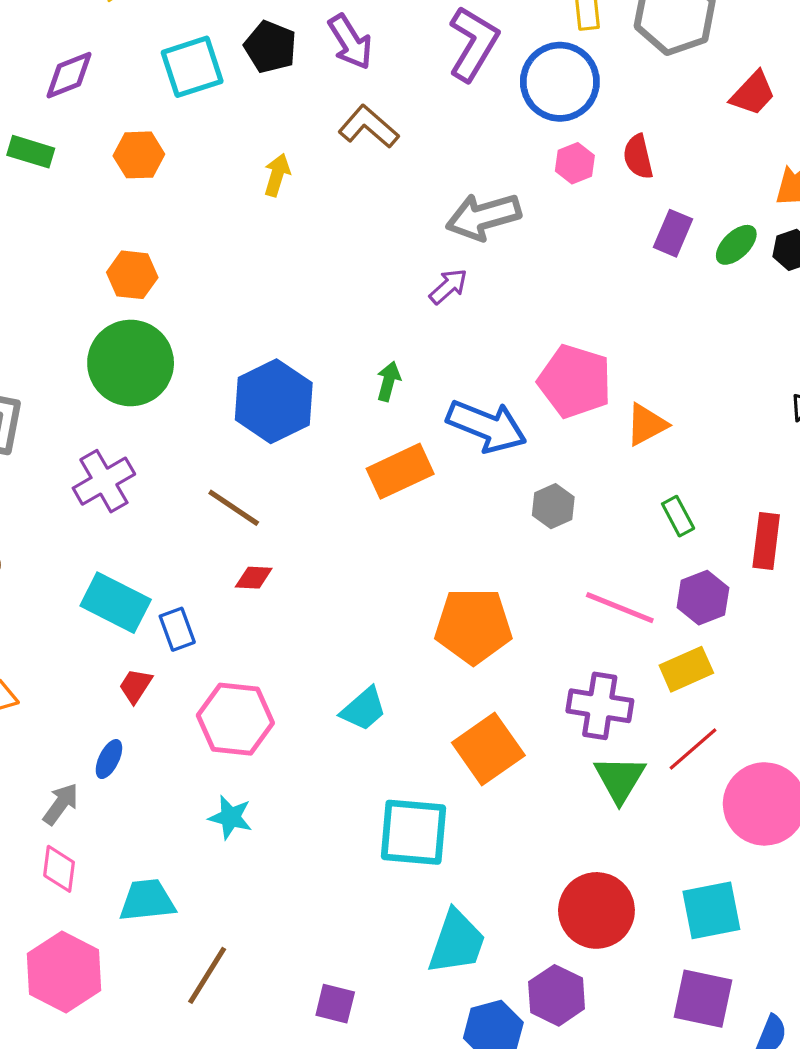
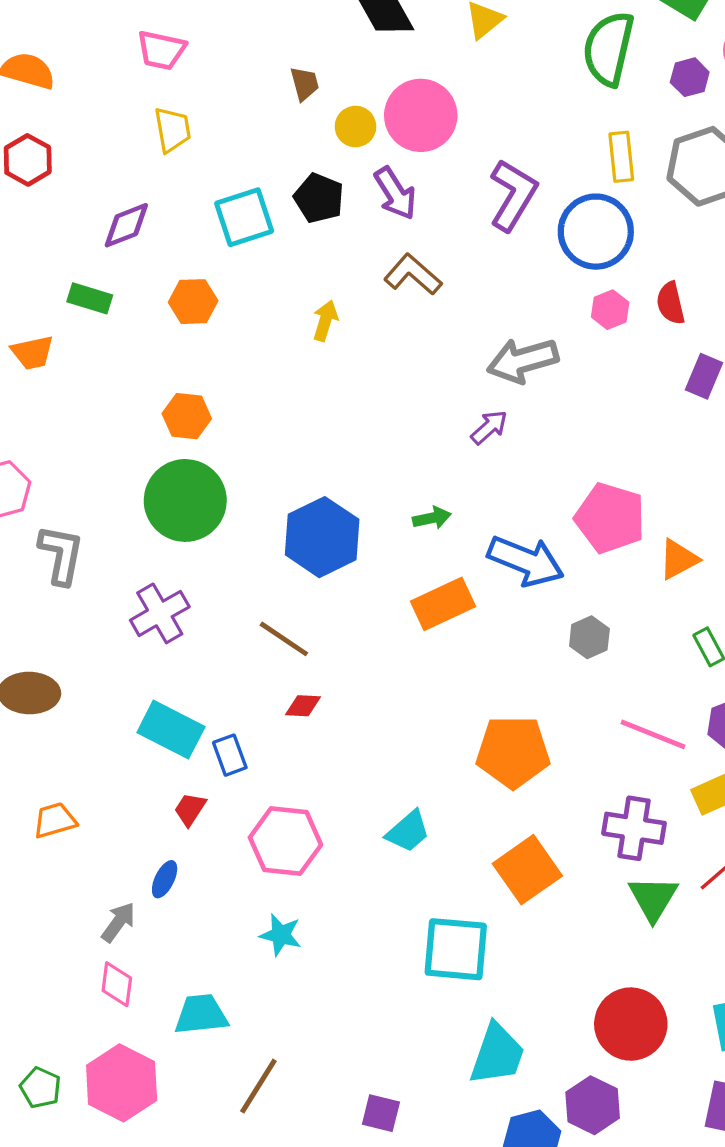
green arrow: (388, 381) -> (432, 518), turned 63

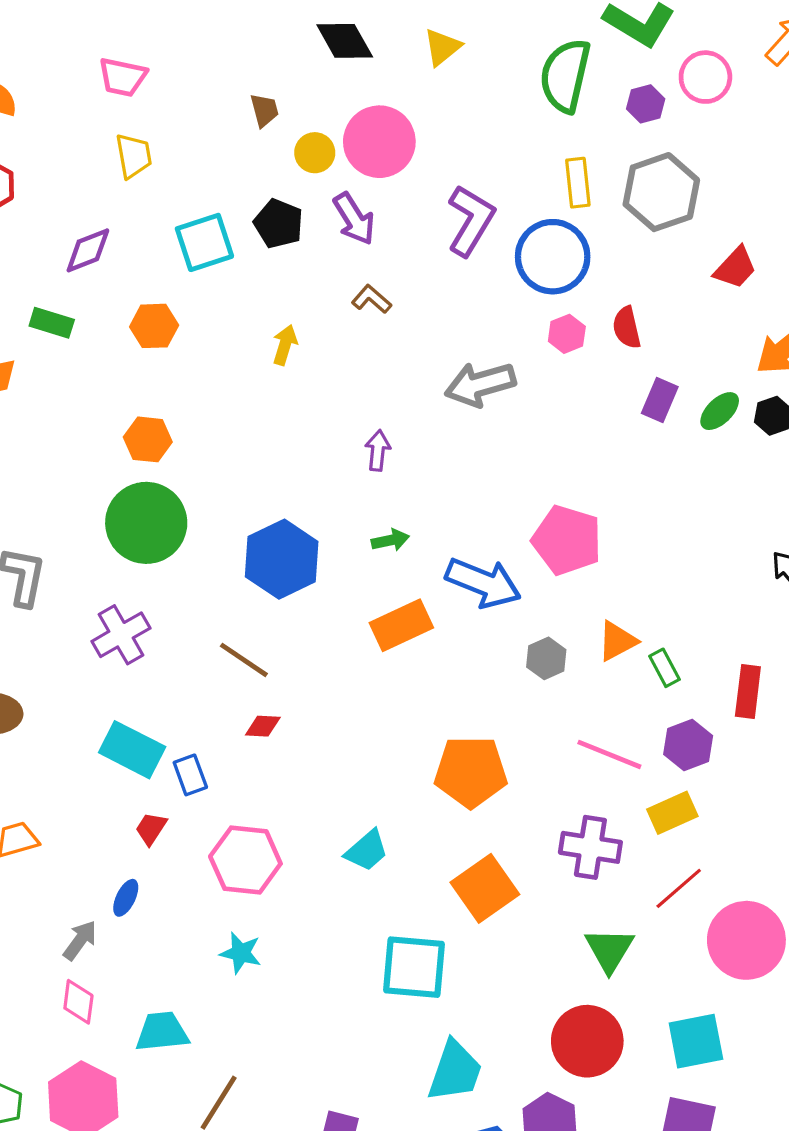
brown L-shape: (413, 275) -> (371, 299), size x0.7
purple arrow: (489, 427) -> (378, 450), moved, turned -42
orange triangle: (679, 559) -> (617, 641), moved
green triangle: (653, 898) -> (609, 950), moved

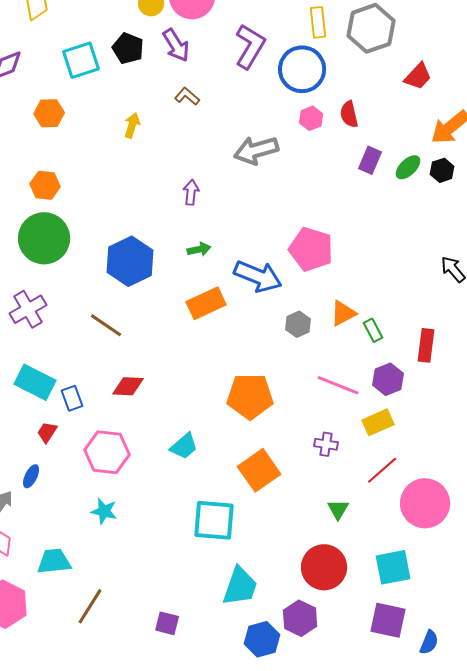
red diamond: (263, 726) -> (128, 386), moved, size x1.4
purple cross: (590, 847) -> (326, 444), size x0.6
green triangle: (609, 950) -> (338, 509), size x0.7

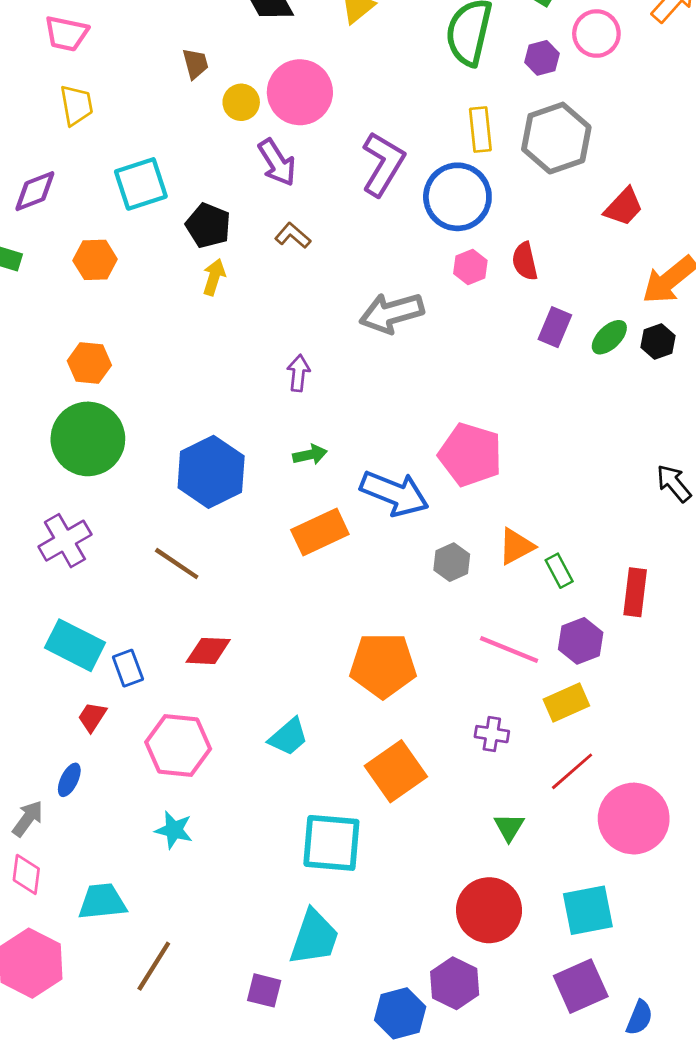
black pentagon: (128, 48) -> (208, 225), moved
cyan trapezoid: (240, 586) -> (314, 937), moved
purple square: (388, 620) -> (581, 986), turned -36

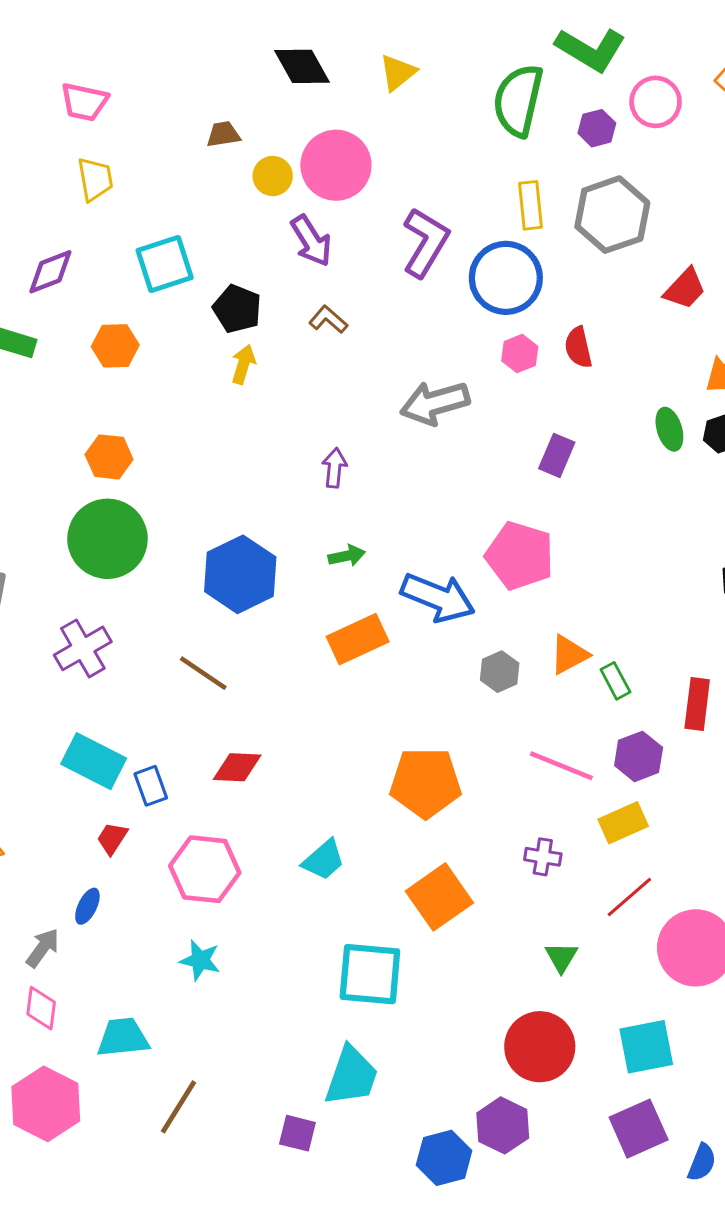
brown trapezoid: (195, 64) -> (223, 134), turned -84
purple rectangle: (555, 327) -> (557, 455), moved
green ellipse: (609, 337) -> (669, 429), turned -63

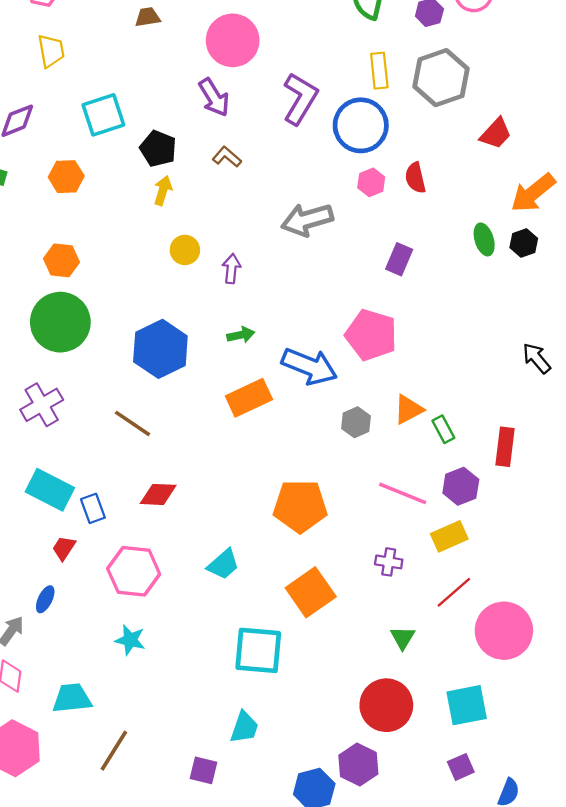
yellow circle: (273, 176) -> (185, 250), moved
cyan trapezoid: (351, 1076) -> (244, 727), size x0.7
purple square: (639, 1129) -> (461, 767), size x0.6

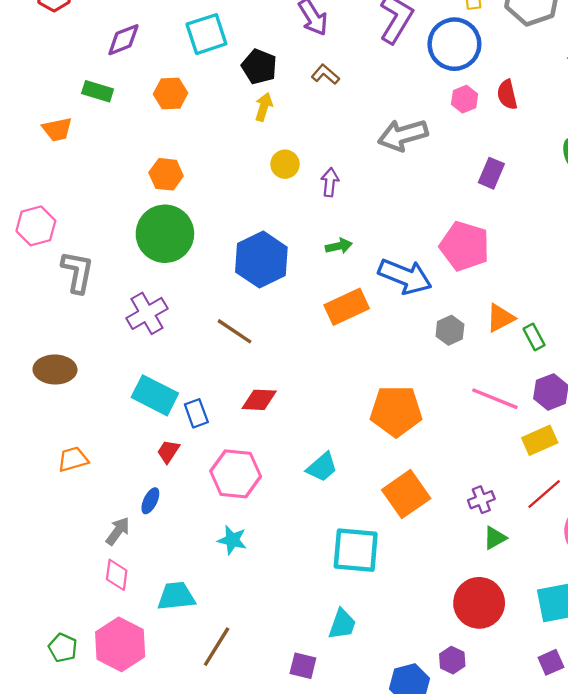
purple cross: (389, 562) -> (481, 500), moved, turned -30
green triangle: (403, 638) -> (495, 538), turned 30
purple hexagon: (358, 765) -> (452, 660), size x0.7

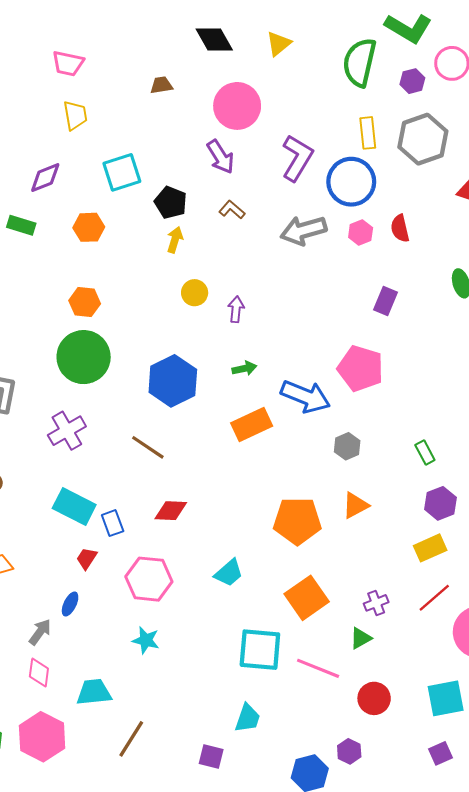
gray arrow: (403, 135) -> (304, 230), moved
orange triangle: (500, 318) -> (355, 505), moved
pink line: (495, 399) -> (318, 668), moved
green triangle: (495, 538) -> (361, 638), moved
red circle: (479, 603) -> (374, 698), size x0.7

